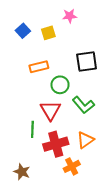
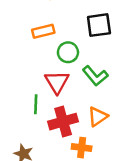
orange cross: (72, 166) -> (82, 148), turned 35

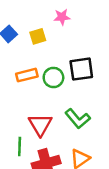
green circle: (68, 52) -> (53, 77), moved

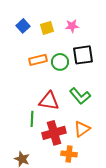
pink star: (62, 17) -> (72, 26), moved
red triangle: (40, 125) -> (49, 101), turned -50

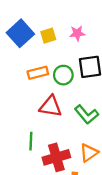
blue square: (23, 26) -> (20, 33), size x1.6
red triangle: (49, 101) -> (51, 106), moved

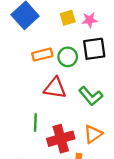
pink star: (77, 33) -> (90, 20), moved
yellow square: (48, 36) -> (68, 18), moved

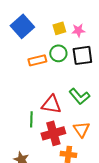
green circle: (68, 57) -> (58, 53), moved
red triangle: (55, 88) -> (51, 104), moved
orange triangle: (93, 134) -> (81, 129), turned -30

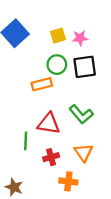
orange rectangle: (37, 60) -> (42, 84), moved
red cross: (53, 133) -> (51, 157), size x0.6

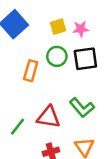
orange rectangle: (42, 84) -> (31, 71), moved, turned -60
green line: (26, 141) -> (18, 127), moved, turned 36

